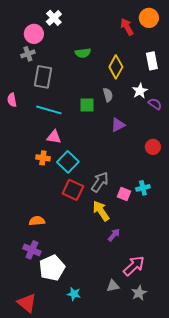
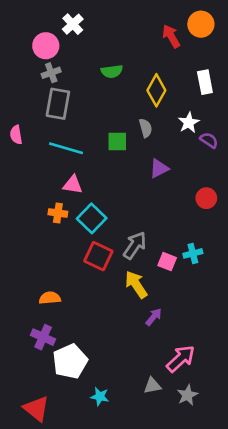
gray cross: (28, 54) -> (51, 73), moved

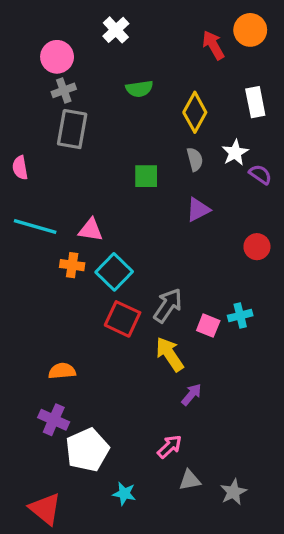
white cross: (73, 24) -> (116, 30), moved
gray semicircle: (146, 128) -> (195, 159), moved
cyan line: (66, 148) -> (35, 226), moved
pink arrow: (181, 359) -> (170, 447), moved, size x0.7

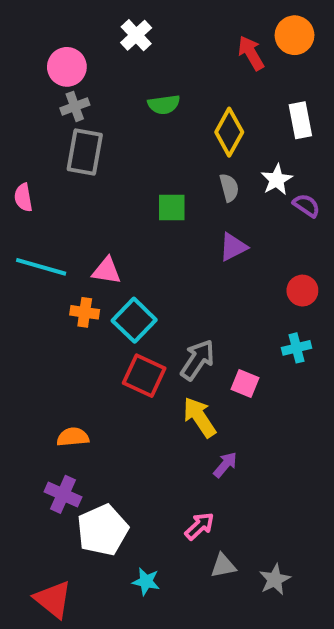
cyan cross: (240, 316) -> (296, 348), moved

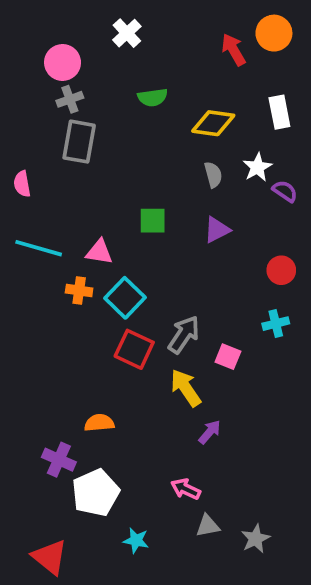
yellow diamond: (229, 132) -> (213, 123), turned 69
green square: (172, 207) -> (153, 221), moved
orange semicircle: (73, 437) -> (99, 423), moved
pink arrow: (199, 526) -> (186, 489), turned -112

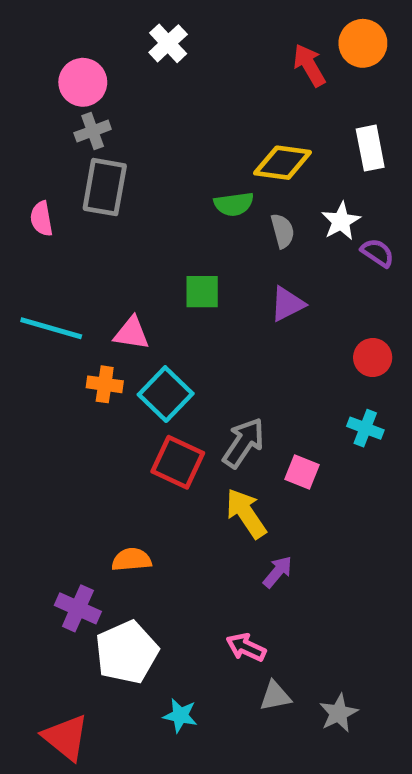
green semicircle: (153, 97) -> (234, 204), moved
pink semicircle: (22, 184) -> (41, 219), moved
cyan cross: (276, 324) -> (365, 428), turned 35

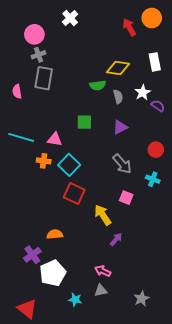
gray arrow: (244, 443) -> (122, 164), moved, turned 105
purple cross: (78, 608) -> (32, 255), turned 30
gray triangle: (275, 696) -> (101, 290), moved

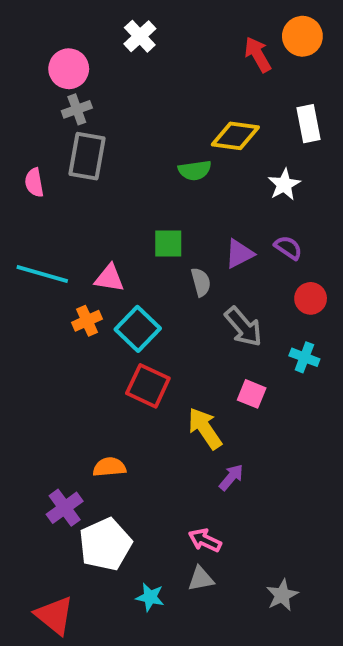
gray semicircle: (118, 97) -> (201, 282), moved
purple semicircle: (158, 106) -> (288, 248), moved
orange cross: (44, 161) -> (87, 321), turned -32

